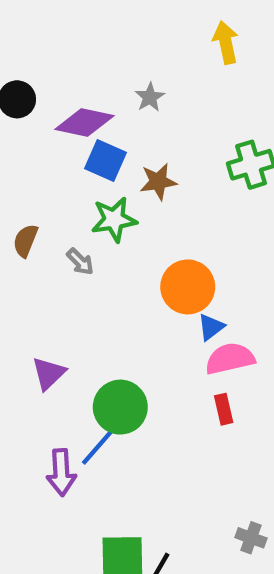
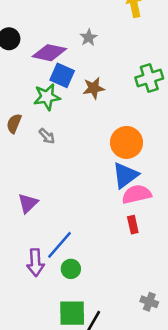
green star: (114, 219) -> (47, 97), moved
orange circle: (188, 287) -> (127, 142), moved
blue triangle: (211, 327) -> (125, 175), size x1.6
green circle: (120, 407) -> (71, 269), moved, size x0.6

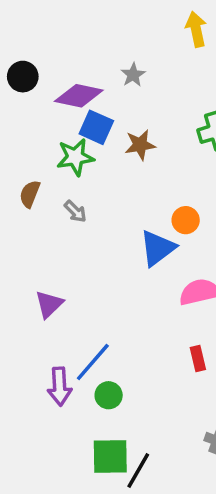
orange circle: (127, 142) -> (186, 220), size x0.6
blue triangle: (125, 175) -> (158, 248), moved
red rectangle: (133, 225) -> (198, 358), moved

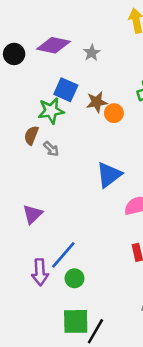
purple diamond: (79, 96) -> (54, 45), moved
brown semicircle: (30, 194) -> (31, 135), moved
orange circle: (186, 220) -> (114, 113), moved

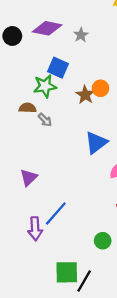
brown star: (97, 102) -> (85, 95), moved, turned -30
brown semicircle: (31, 135) -> (28, 108), turned 70
green circle: (74, 278) -> (103, 241), moved

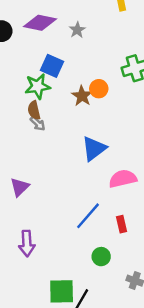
brown semicircle: (28, 108) -> (34, 110), moved, turned -105
blue line: (56, 214) -> (88, 216), moved

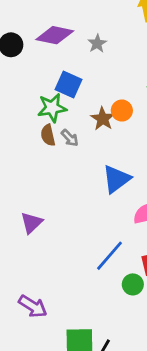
gray arrow: (38, 123) -> (70, 138), moved
purple arrow: (27, 243) -> (33, 306), moved, turned -55
green circle: (101, 257) -> (133, 284), moved

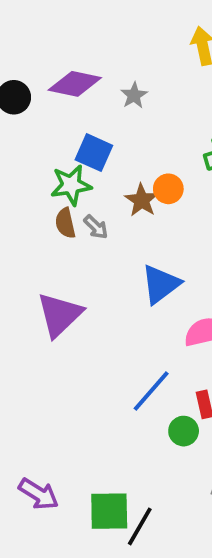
purple triangle: (31, 223) -> (60, 315), moved, size x1.5
purple arrow: (33, 306) -> (39, 494), moved

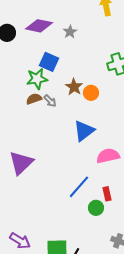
orange circle: (168, 189) -> (91, 93), moved
brown semicircle: (65, 223) -> (34, 99), turned 84
purple triangle: (60, 315) -> (21, 163), moved

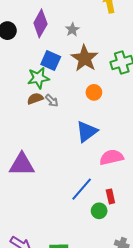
purple diamond: (39, 26) -> (40, 23), turned -72
brown star: (74, 87) -> (85, 58), moved, size x1.5
purple triangle: (21, 163) -> (22, 164), turned 44

